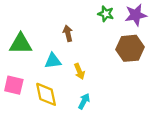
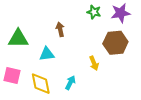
yellow arrow: (79, 71) -> (94, 63), moved
cyan arrow: (84, 101) -> (70, 83), moved

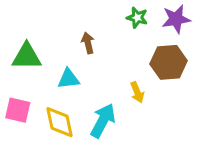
cyan arrow: (70, 83) -> (103, 121), size x1.6

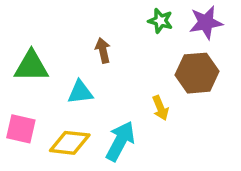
yellow diamond: (60, 122) -> (70, 143), turned -72

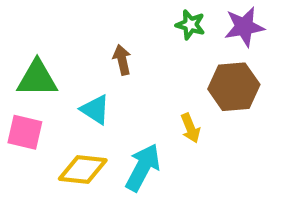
cyan triangle: (80, 92) -> (95, 110), turned 40
pink square: (21, 129) -> (25, 132), moved

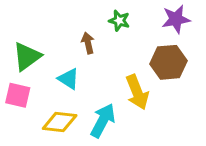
green star: (190, 25) -> (119, 21), moved
green triangle: (37, 78) -> (27, 56), turned -36
yellow arrow: (190, 128) -> (137, 92), size x1.6

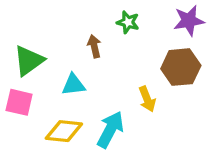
cyan triangle: (69, 79) -> (73, 85), turned -40
yellow arrow: (137, 92) -> (147, 99), size x0.7

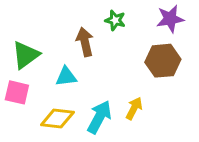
brown arrow: (94, 46) -> (85, 42), size x1.4
yellow arrow: (147, 99) -> (134, 108), moved, turned -130

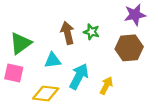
green star: (115, 20) -> (91, 32), moved
cyan arrow: (99, 117) -> (79, 76), moved

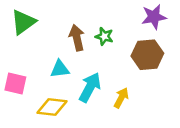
green triangle: (21, 43) -> (23, 22), moved

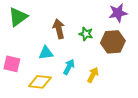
green star: (104, 36) -> (86, 34), moved
cyan arrow: (90, 87) -> (69, 67), size x0.7

